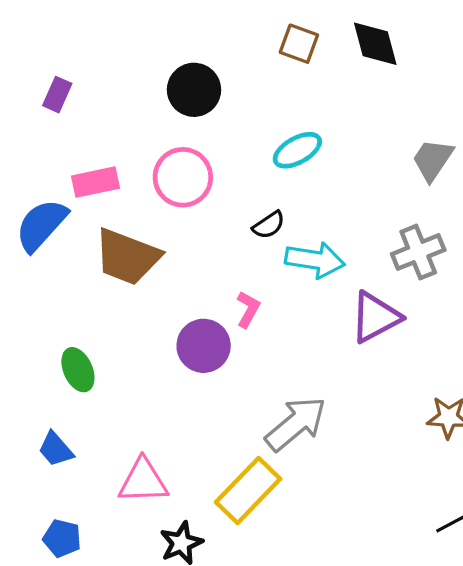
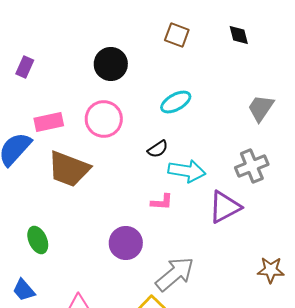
black diamond: (375, 44) -> (239, 35), moved, size x0.7
pink L-shape: (248, 309) -> (162, 202), moved, turned 65
purple circle: (204, 346) -> (126, 243), moved

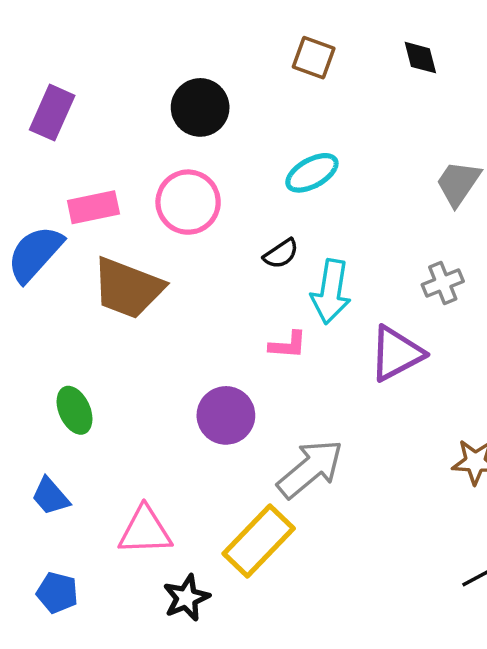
purple rectangle: (25, 67) -> (52, 113), size x1.4
gray cross: (252, 166) -> (443, 283), size x0.7
cyan arrow: (187, 171) -> (331, 292), turned 90

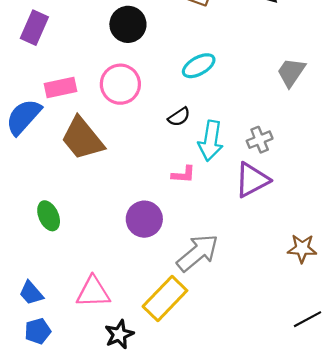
gray cross: (443, 283) -> (260, 140), moved
brown trapezoid: (128, 288) -> (82, 139), turned 30
blue trapezoid: (50, 496) -> (31, 293), moved
blue pentagon: (57, 593) -> (38, 331), turned -30

